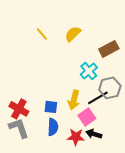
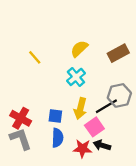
yellow line: (42, 34) -> (35, 57), moved
yellow semicircle: (73, 34) -> (79, 49), moved
cyan cross: (89, 71) -> (76, 77), moved

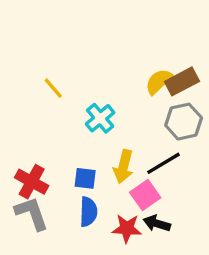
yellow semicircle: (79, 49) -> (159, 81), moved
cyan cross: (76, 77) -> (100, 118), moved
gray hexagon: (119, 95) -> (184, 122), moved

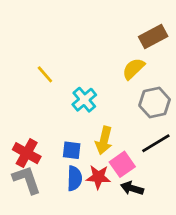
brown rectangle: (182, 81) -> (153, 36), moved
black line: (164, 163) -> (156, 143), moved
red star: (127, 228) -> (98, 177), moved

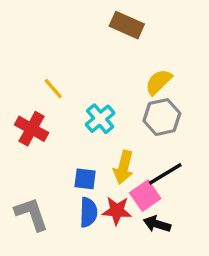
brown rectangle: (153, 36) -> (127, 25), moved, turned 52
gray hexagon: (155, 102) -> (162, 117), moved
black line: (156, 143) -> (165, 174), moved
red cross: (27, 153) -> (32, 129), moved

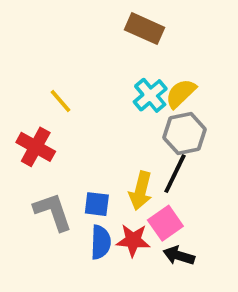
cyan cross: (100, 119) -> (150, 95), moved
black line: (165, 174) -> (175, 174), moved, turned -33
gray L-shape: (32, 214) -> (53, 212), moved

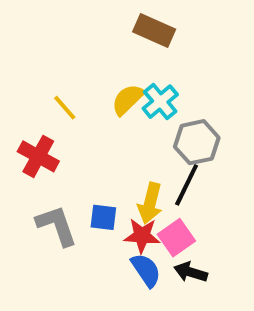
yellow semicircle: (181, 93) -> (128, 100), moved
red star: (133, 240) -> (142, 236), moved
blue semicircle: (101, 242) -> (146, 270), moved, turned -36

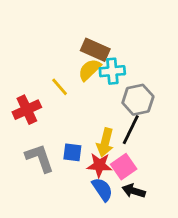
brown rectangle: (154, 30) -> (95, 50), moved
cyan cross: (160, 102) -> (112, 71), turned 35
yellow line: (65, 108) -> (60, 87), moved
red cross: (38, 156) -> (27, 110), turned 36

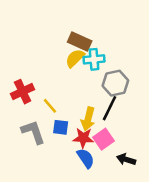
yellow line: (60, 87) -> (50, 106), moved
black arrow: (134, 191) -> (126, 159), moved

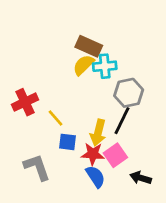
gray L-shape: (33, 132) -> (37, 167), moved

